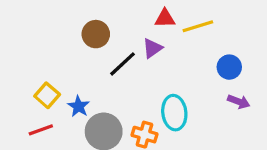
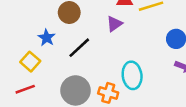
black line: (122, 64) -> (79, 48), moved
blue star: (79, 106) -> (47, 38), moved

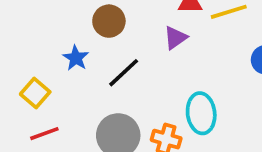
yellow square: (30, 62) -> (35, 93), moved

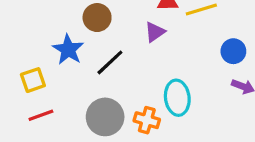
blue star: (76, 58) -> (68, 50), size x1.4
yellow square: (35, 93) -> (33, 80), turned 30

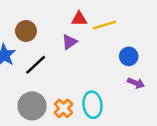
cyan ellipse: (177, 98) -> (92, 105), moved
orange cross: (147, 120) -> (63, 108), turned 30

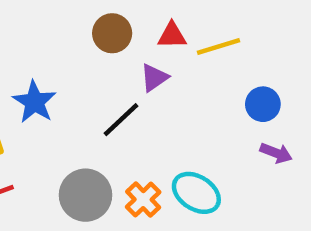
brown circle: (26, 31) -> (112, 33), moved
black line: (36, 65) -> (121, 120), moved
cyan ellipse: (92, 105) -> (196, 193), turned -50

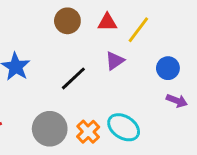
yellow line: (219, 47) -> (138, 30), turned -36
purple triangle: (154, 78) -> (115, 61), moved

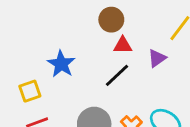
red triangle: (107, 22) -> (123, 45), moved

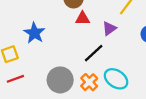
black line: (117, 75) -> (94, 53), moved

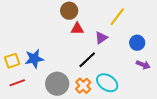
blue star: (34, 33) -> (34, 59), moved, turned 30

